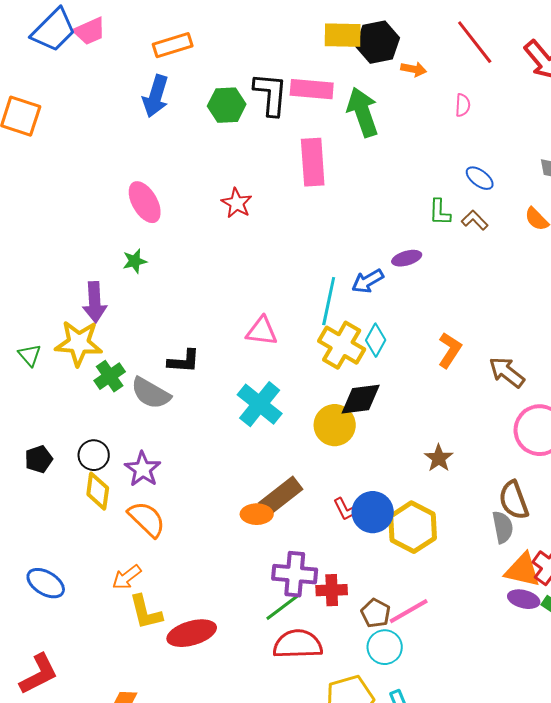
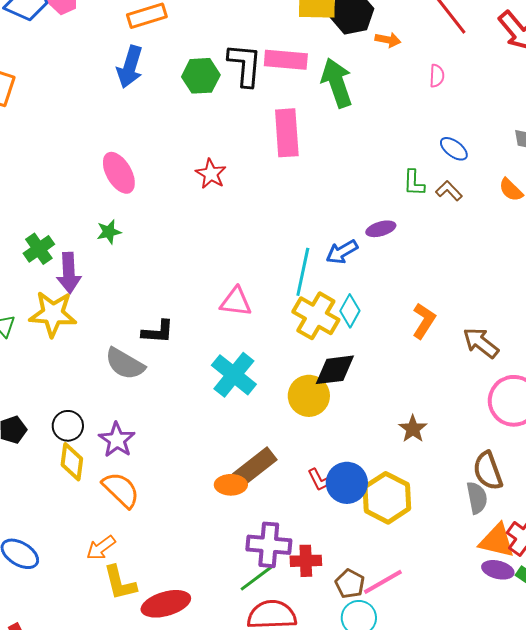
green cross: (110, 376) -> (39, 249), moved

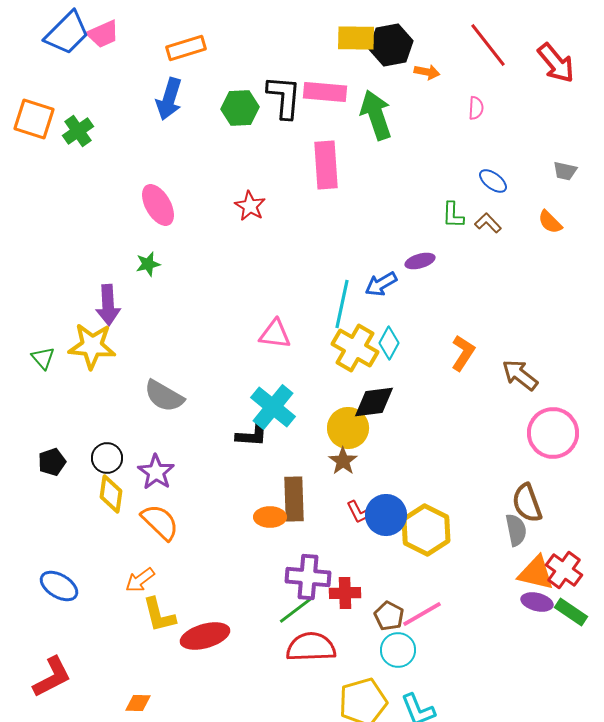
green cross: (39, 249) -> (78, 131), moved
black L-shape: (158, 332) -> (252, 435), moved
brown star: (413, 429) -> (343, 461), moved
brown rectangle: (255, 467) -> (294, 499), turned -54

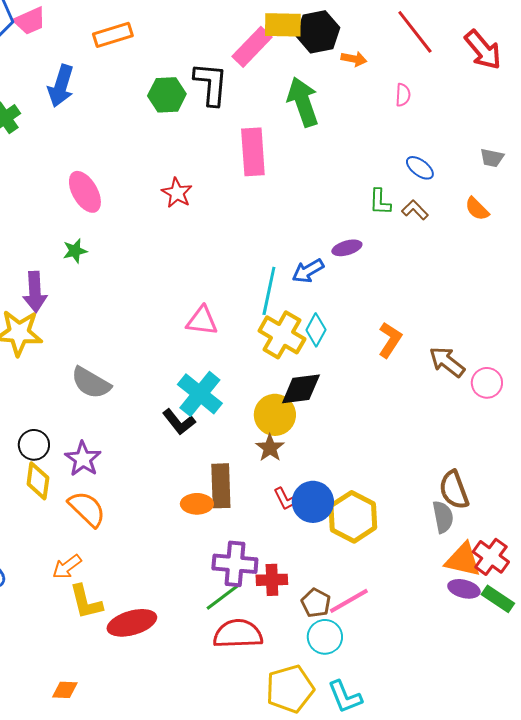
pink rectangle: (325, 92) -> (252, 47), moved, turned -51
blue arrow: (169, 99) -> (61, 86), moved
pink circle: (553, 433) -> (487, 383), moved, size x0.6
black L-shape: (252, 435) -> (179, 422), turned 48

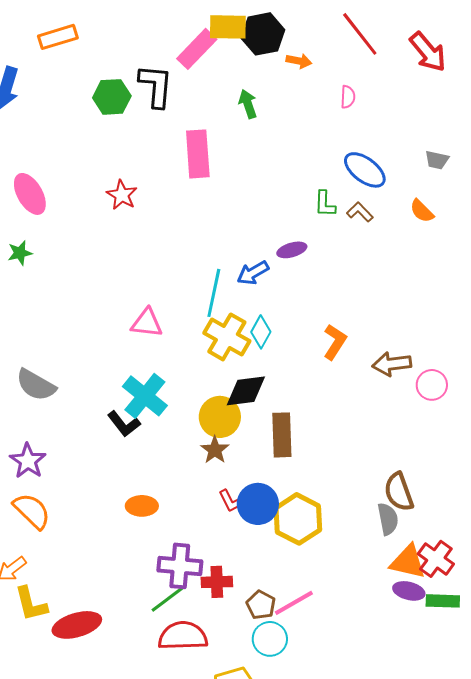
green arrow: (303, 102) -> (248, 104), size x0.6
blue ellipse: (420, 168) -> (365, 170), size x1.5
brown arrow: (447, 362) -> (392, 364), turned -45
brown rectangle: (221, 486) -> (282, 435), moved
green rectangle: (498, 599) -> (443, 601), turned -32

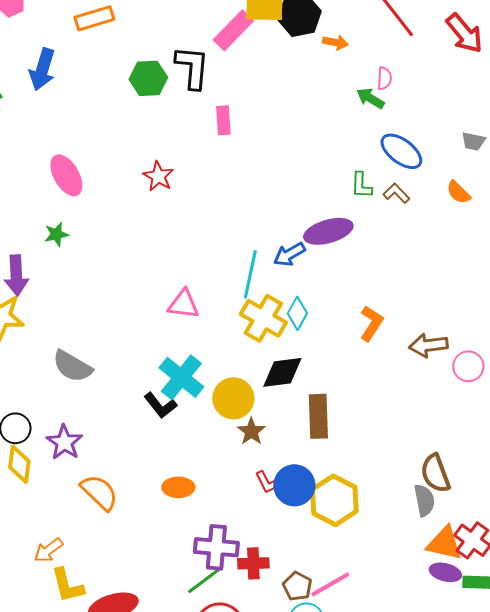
green arrow: (248, 104) -> (370, 98), moved, turned -40
pink rectangle: (198, 154) -> (223, 120), moved, size x0.6
purple ellipse: (292, 250) -> (328, 231), size x1.6
yellow circle: (220, 417) -> (233, 398), moved
orange semicircle: (32, 511) -> (99, 492), moved

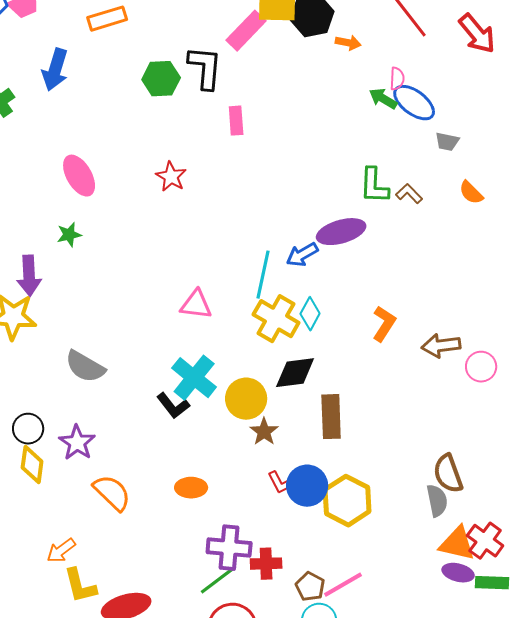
gray trapezoid: (473, 141) -> (447, 142), moved
blue ellipse: (401, 151) -> (414, 103), moved
green L-shape: (361, 185) -> (374, 186), size x1.4

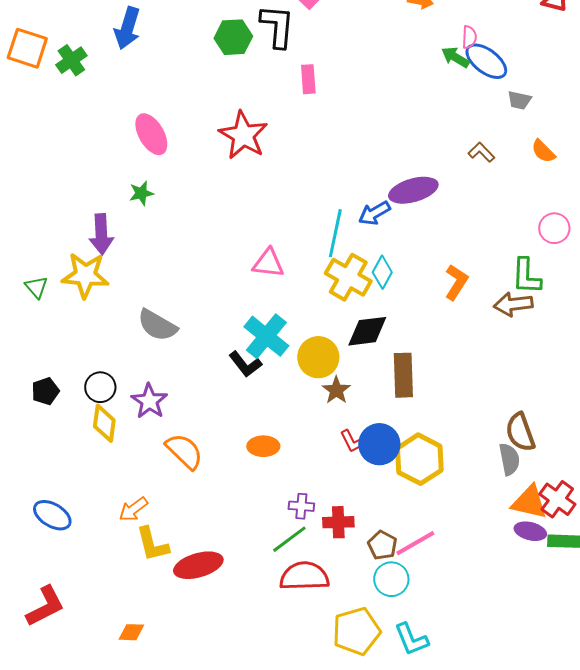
red star: (171, 177) -> (243, 135), size x1.6
green L-shape: (374, 186) -> (526, 276), moved
pink circle: (481, 367) -> (554, 228), moved
purple cross: (229, 548) -> (301, 506), size x0.6

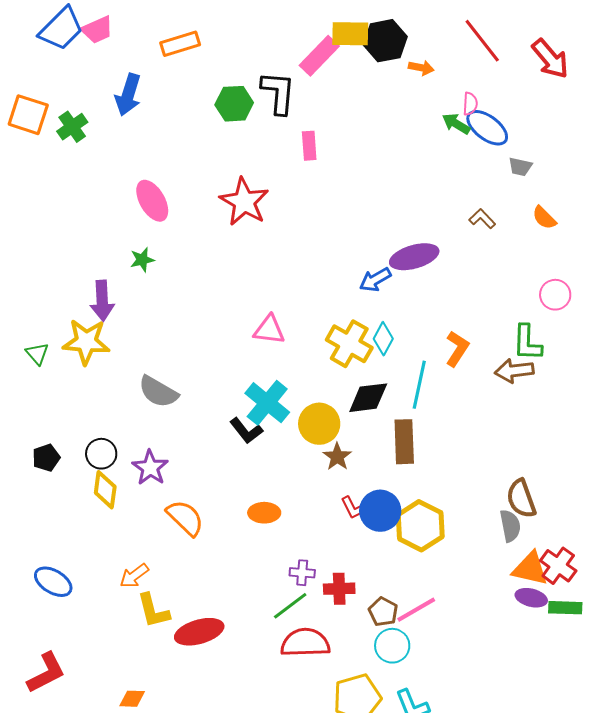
cyan line: (335, 233) -> (419, 385), moved

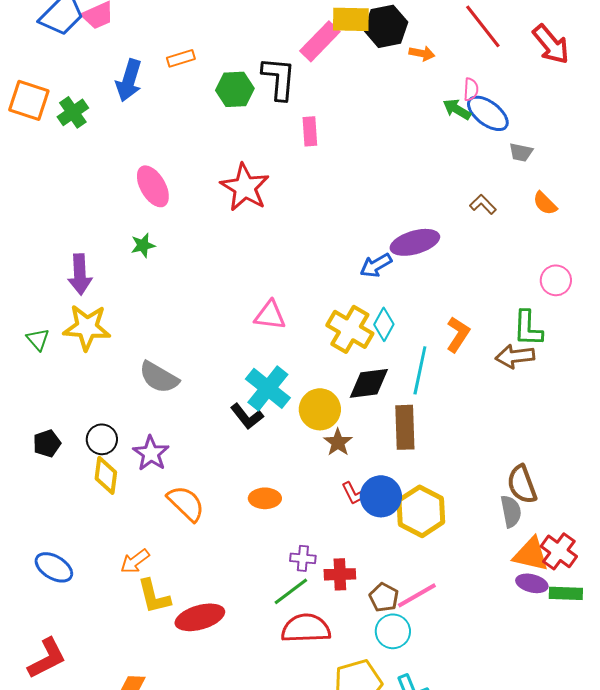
orange rectangle: (180, 44) -> (181, 58), moved, size x0.7
purple arrow: (102, 301) -> (80, 274), moved

